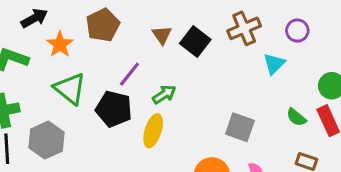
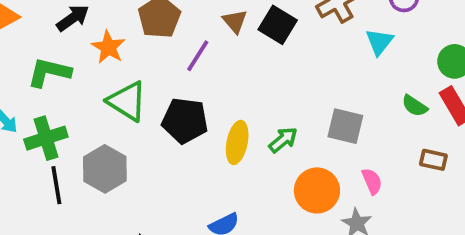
purple line: (129, 74) -> (198, 56), moved
green arrow: (164, 94) -> (283, 140), moved

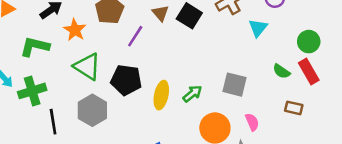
gray hexagon: (105, 169) -> (92, 110), moved
black line: (56, 185) -> (53, 122), moved

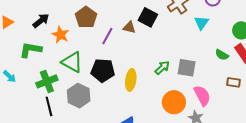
brown triangle: (160, 13) -> (129, 27), moved, turned -32
green cross: (32, 91) -> (47, 81), moved
green arrow: (192, 94) -> (162, 68), moved
pink semicircle: (252, 122) -> (202, 96), size x1.5

